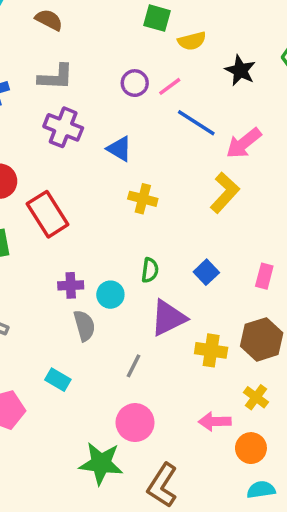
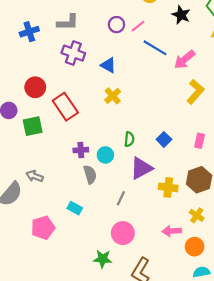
yellow L-shape: (225, 193) -> (195, 92), moved
yellow cross: (143, 199) -> (113, 96), moved, turned 35
green star: (101, 463) -> (103, 259), size x0.7

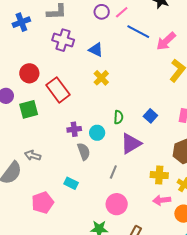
yellow cross: (168, 187) -> (159, 175), moved

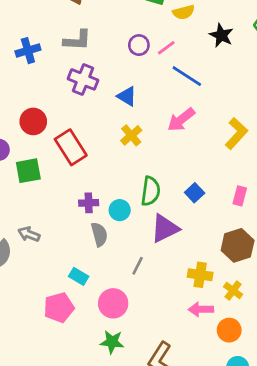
pink arrow: (166, 41) -> (181, 120), moved
green semicircle: (118, 117) -> (151, 191), size x1.5
pink pentagon: (43, 203) -> (59, 308), moved
pink circle: (117, 204) -> (113, 303), moved

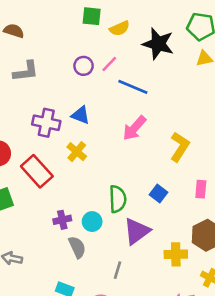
black star: (221, 35) -> (158, 44), size x1.4
purple cross: (83, 79) -> (46, 123), moved
yellow L-shape: (236, 133) -> (180, 147), moved
yellow cross: (131, 135) -> (77, 152), moved
yellow cross: (200, 275) -> (176, 254), moved

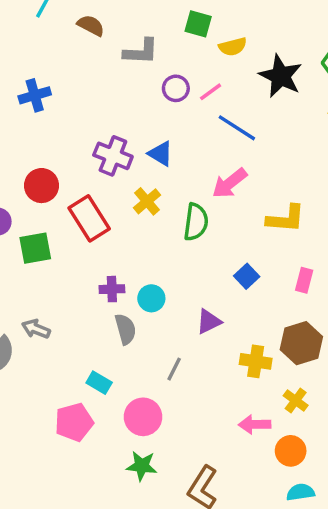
gray L-shape: (26, 71) -> (141, 52), moved
yellow L-shape: (180, 147) -> (286, 219), turned 52
green semicircle: (118, 199) -> (196, 222), moved
purple triangle: (137, 231) -> (209, 322), size x0.7

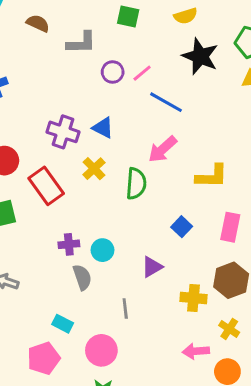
yellow semicircle: (233, 47) -> (186, 16), moved
pink rectangle: (304, 280) -> (230, 227), size x1.4
gray line: (174, 369) -> (125, 309), turned -30

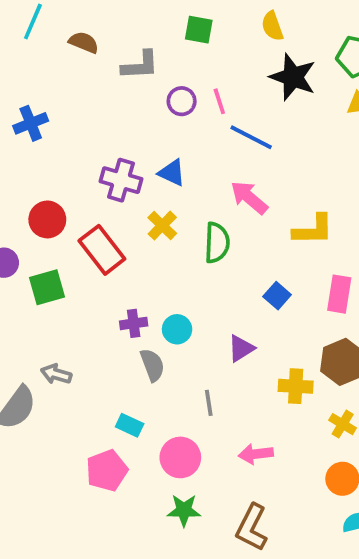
yellow semicircle: (186, 16) -> (272, 26), turned 90
pink line: (142, 73) -> (219, 101), turned -66
pink arrow: (163, 149) -> (249, 198), turned 84
pink arrow: (196, 351) -> (256, 454), moved

